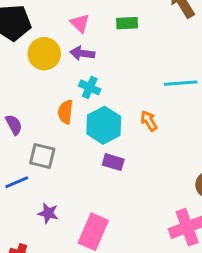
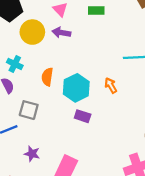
cyan cross: (90, 87) -> (15, 64), moved

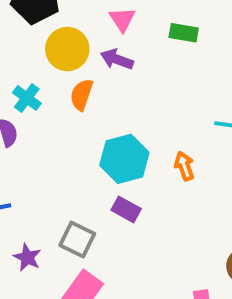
orange semicircle: (47, 77) -> (82, 95), moved
gray square: (29, 110) -> (77, 239), moved

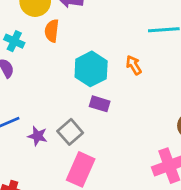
gray square: (77, 239) -> (70, 132), turned 35
purple star: (27, 257) -> (38, 136), moved

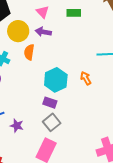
purple rectangle: (100, 104) -> (50, 103), moved
gray square: (70, 132) -> (52, 122), moved

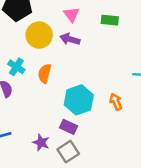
orange semicircle: (29, 52) -> (45, 73), moved
purple star: (17, 126) -> (41, 143), moved

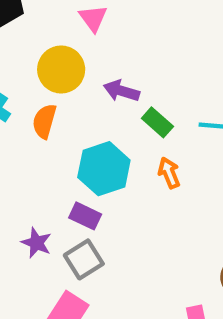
green rectangle: (110, 20) -> (157, 122), moved, turned 35
yellow circle: (39, 35) -> (61, 70), moved
purple arrow: (70, 39) -> (121, 91), moved

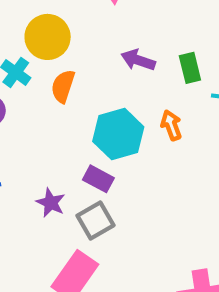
yellow circle: (61, 70) -> (48, 37), moved
green rectangle: (157, 122) -> (190, 68), moved, turned 32
orange arrow: (169, 173) -> (171, 125), moved

